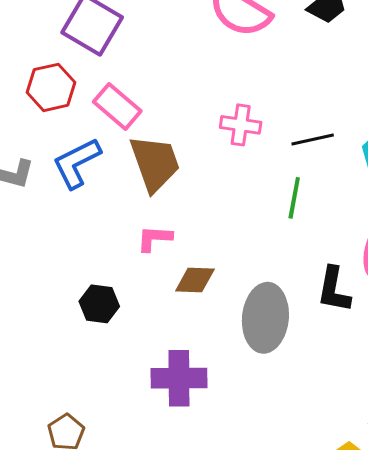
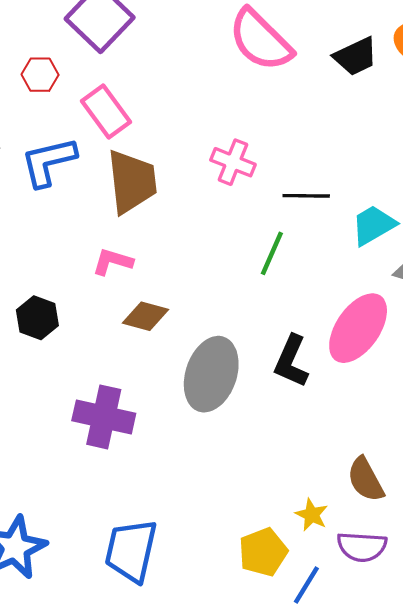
red hexagon: (51, 87) -> (40, 75), size x0.7

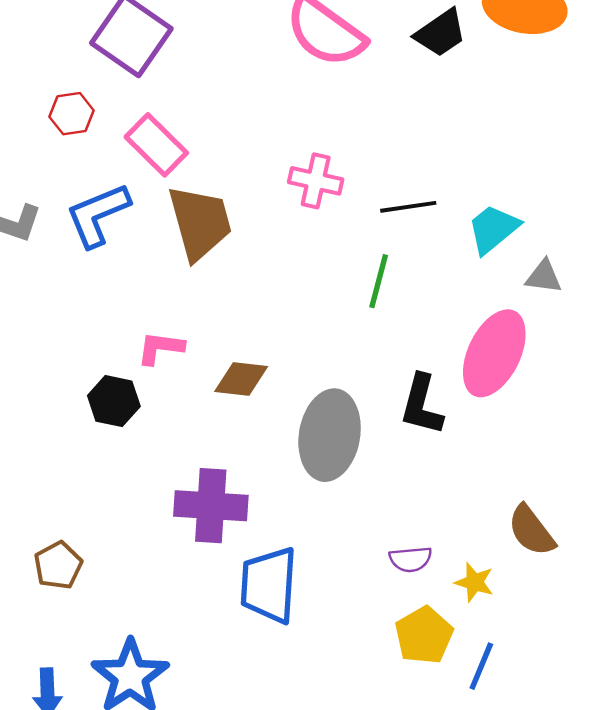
pink L-shape: (113, 262) -> (160, 348), moved
purple semicircle: (362, 547) -> (411, 559), moved, size x0.7
blue trapezoid: (131, 551) -> (269, 585), moved

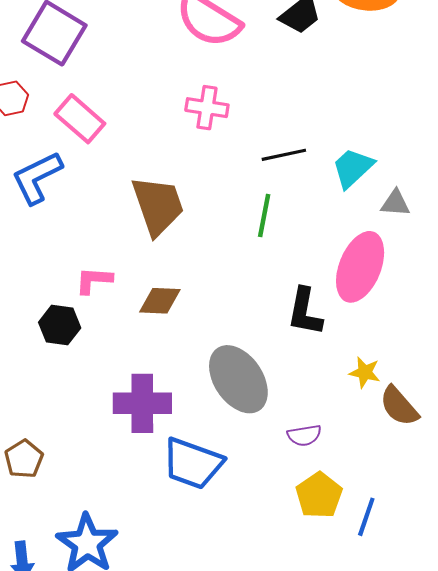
pink cross: (316, 181) -> (207, 108), moved
brown trapezoid: (200, 223) -> (158, 206), moved
gray ellipse: (330, 435) -> (238, 379), moved, turned -40
yellow star: (474, 582) -> (365, 372), moved
blue trapezoid: (269, 585) -> (193, 463), turned -70

